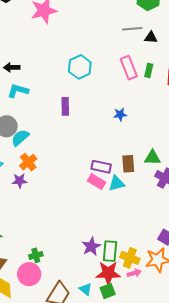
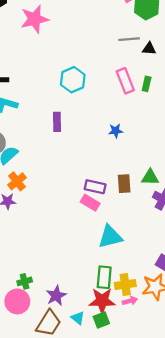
cyan triangle: (117, 183) -> (110, 237), moved, size x1.4
purple star: (91, 246) -> (56, 296), moved
yellow cross: (130, 258) -> (125, 285), turned -30

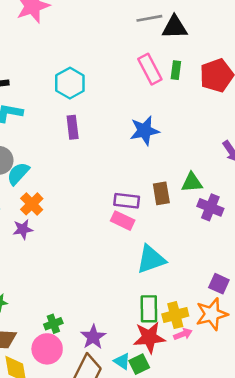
black triangle: (149, 49) -> (175, 27), size x1.5
cyan hexagon: (73, 80) -> (70, 83), moved
blue star: (116, 131) -> (144, 131), size x1.6
green square: (101, 320) -> (139, 364), moved

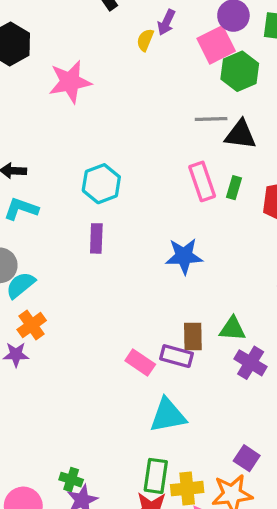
purple rectangle: (127, 201) -> (176, 356), moved
green cross: (53, 324) -> (71, 480), moved, turned 30

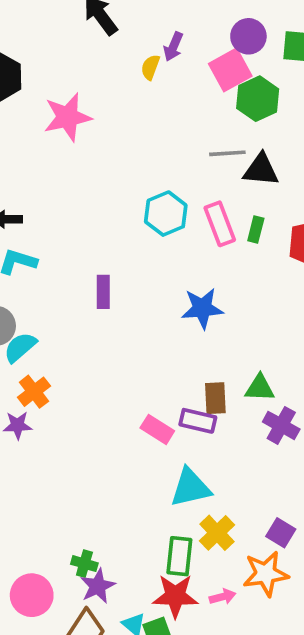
cyan hexagon: (101, 184) -> (166, 214), moved
yellow cross: (187, 489) -> (217, 533), moved, turned -36

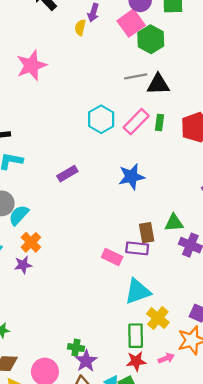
pink rectangle: (220, 224) -> (136, 122), turned 72
purple rectangle: (103, 292) -> (67, 174), turned 66
red star: (175, 596) -> (136, 361), size x0.7

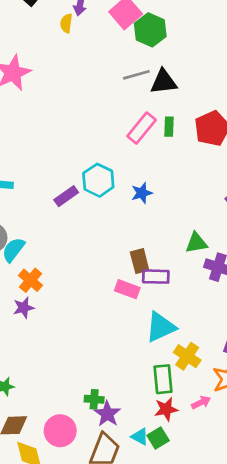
cyan hexagon: (101, 119) -> (98, 180), moved
blue star: (131, 177) -> (142, 193), size x0.7
brown rectangle: (147, 233) -> (140, 261), moved

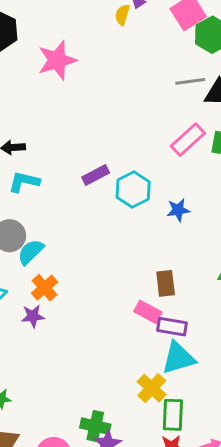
purple rectangle: (66, 196) -> (96, 175), moved
purple rectangle: (156, 277) -> (172, 327), moved
yellow cross: (187, 356) -> (152, 388), moved
green cross: (94, 399) -> (95, 426), size x1.4

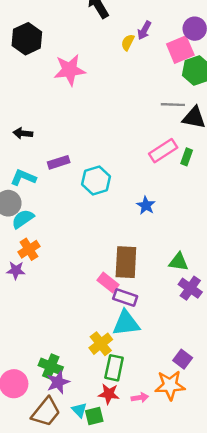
purple rectangle: (96, 175) -> (59, 162), moved
cyan L-shape: (24, 182) -> (23, 177), moved
cyan hexagon: (133, 190) -> (96, 180), moved
blue star: (178, 210) -> (146, 205), turned 30
brown rectangle: (166, 283) -> (126, 262), size x1.5

